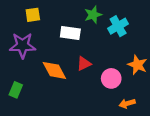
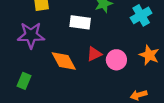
cyan cross: (118, 26) -> (141, 15), moved
pink circle: (111, 78) -> (116, 60), moved

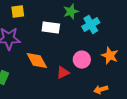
cyan cross: (141, 15) -> (91, 25), moved
red triangle: (94, 54) -> (63, 73), moved

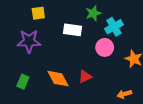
pink circle: (82, 60) -> (105, 47), moved
orange diamond: (37, 61) -> (58, 79), moved

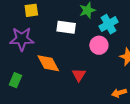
red triangle: (85, 76) -> (79, 75), turned -32
orange diamond: (58, 79) -> (48, 63), moved

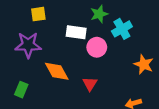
pink circle: (99, 45) -> (97, 47), moved

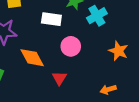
pink circle: (97, 47) -> (71, 46), moved
red triangle: (90, 84) -> (59, 78), moved

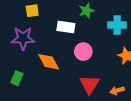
cyan cross: (97, 16) -> (117, 25), moved, turned 30
red triangle: (59, 78) -> (89, 84), moved, size x1.5

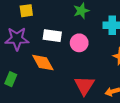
white rectangle: (66, 27) -> (52, 36), moved
pink circle: (83, 52) -> (79, 43), moved

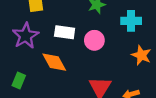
purple star: (17, 39) -> (26, 36), turned -30

